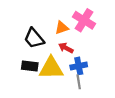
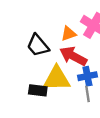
red arrow: (66, 48) -> (73, 56), size x1.6
black rectangle: (30, 66) -> (38, 90), moved

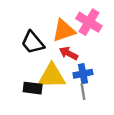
orange triangle: (69, 34) -> (64, 31), size x1.5
red arrow: (73, 56) -> (69, 53), size x0.7

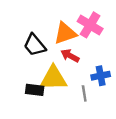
blue cross: (83, 74) -> (101, 76), moved

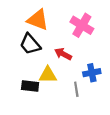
orange triangle: (65, 33) -> (38, 20), moved, turned 40
yellow triangle: (53, 78) -> (48, 75), size x0.7

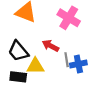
black trapezoid: (30, 44) -> (18, 51), moved
gray line: (76, 89) -> (67, 60), moved

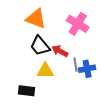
black trapezoid: (18, 51) -> (40, 46), moved
black rectangle: (18, 77) -> (26, 91), moved

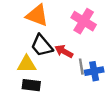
yellow triangle: (45, 71) -> (27, 64), moved
black rectangle: (26, 91) -> (31, 85), moved

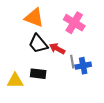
yellow triangle: (27, 64) -> (15, 81), moved
black rectangle: (31, 85) -> (38, 74), moved

